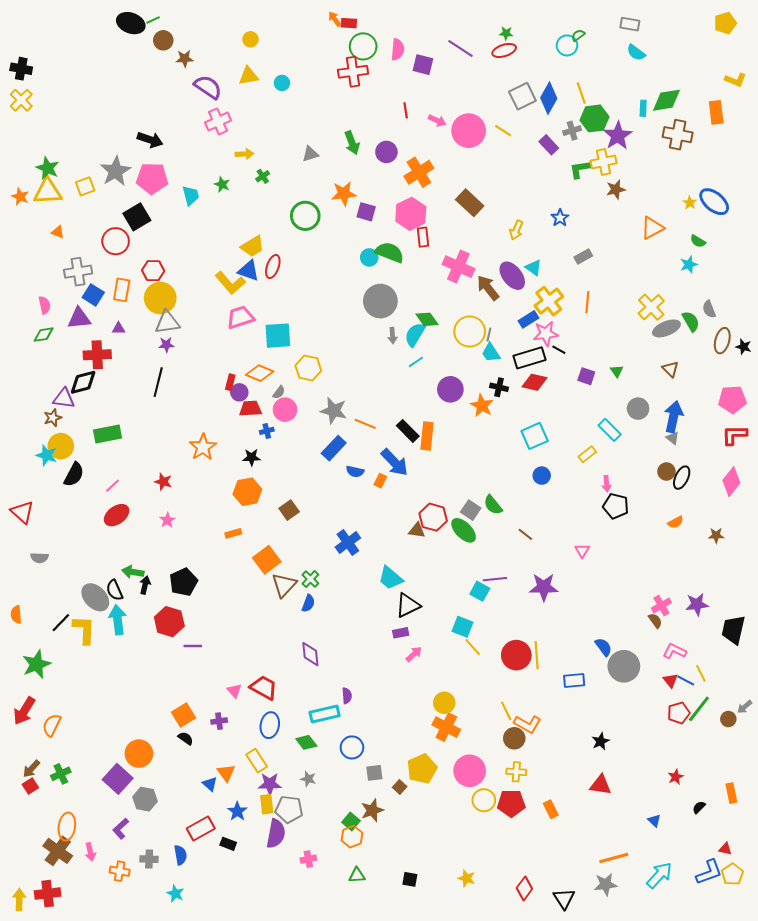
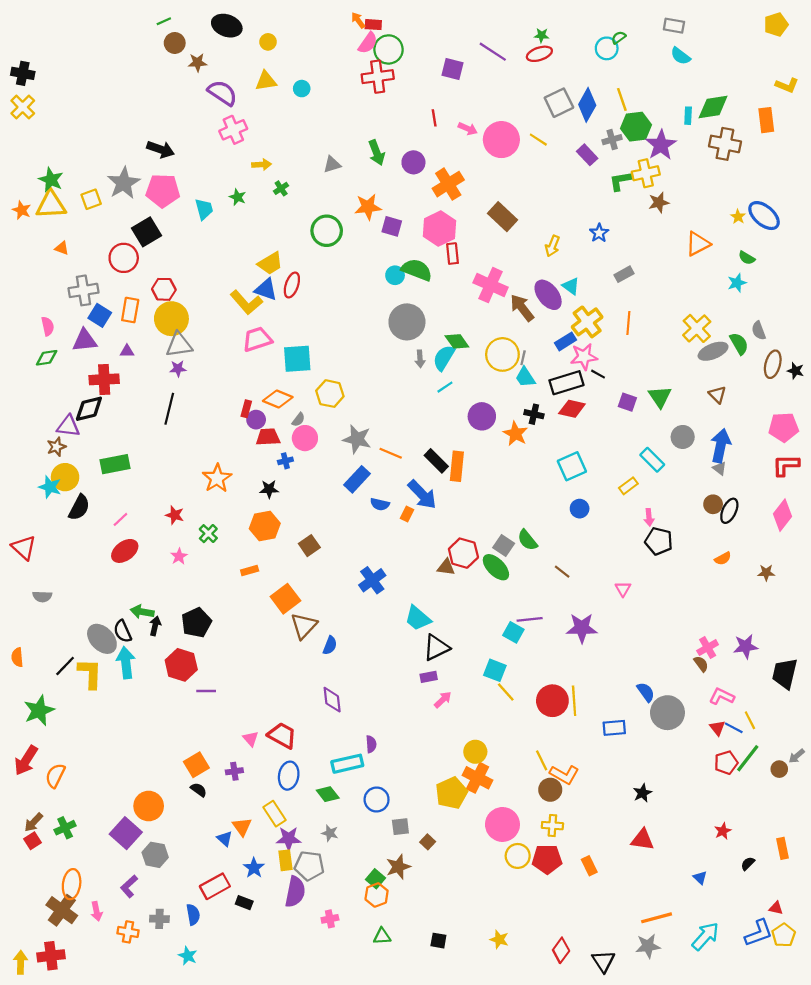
black ellipse: (131, 23) -> (227, 26), moved
pink semicircle: (398, 49) -> (368, 43), moved, turned 30
green triangle: (617, 371) -> (660, 397), size x1.6
green cross: (310, 579) -> (208, 534), moved
yellow pentagon: (422, 769) -> (451, 793), moved

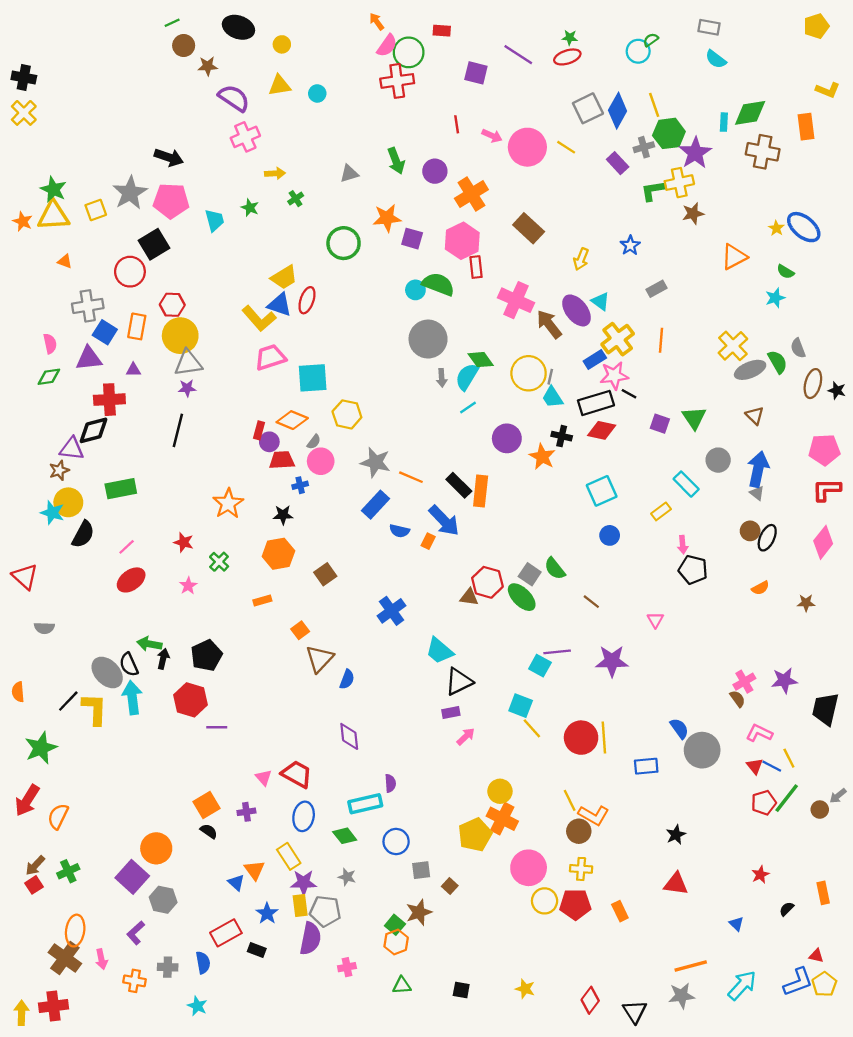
red rectangle: (373, 25) -> (442, 31), moved
orange square: (285, 599) -> (300, 630), size x0.6

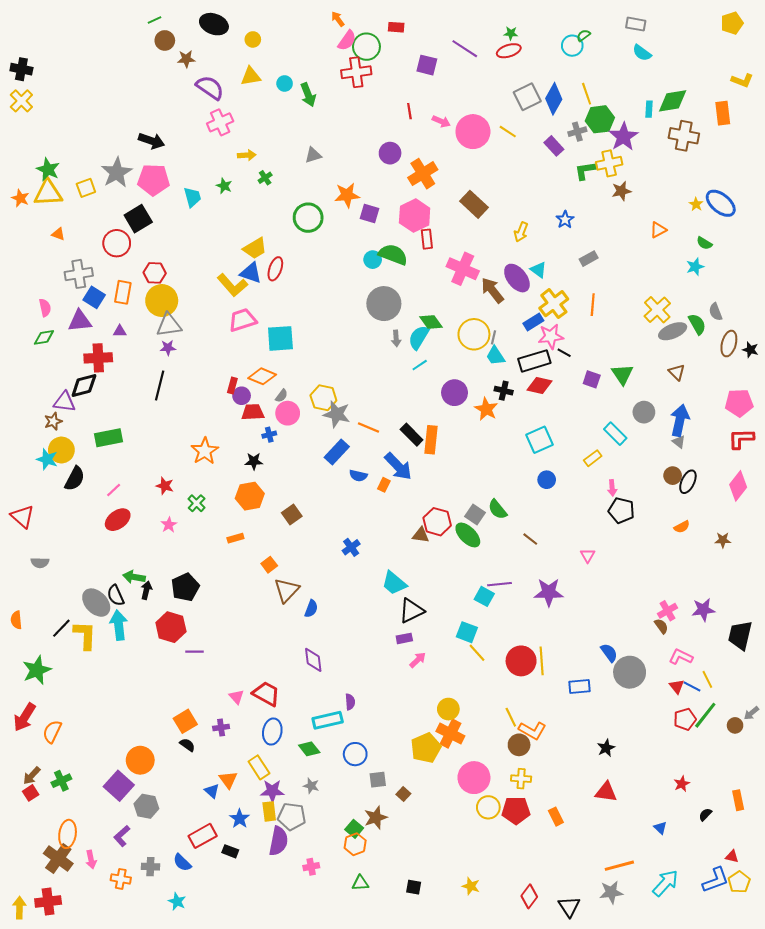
green arrow: (396, 161) -> (308, 95), moved
orange triangle: (734, 257) -> (658, 230), size x0.7
yellow hexagon: (347, 414) -> (323, 398), moved
blue cross: (391, 611) -> (351, 547), size x0.7
blue semicircle: (203, 963) -> (182, 863), turned 144

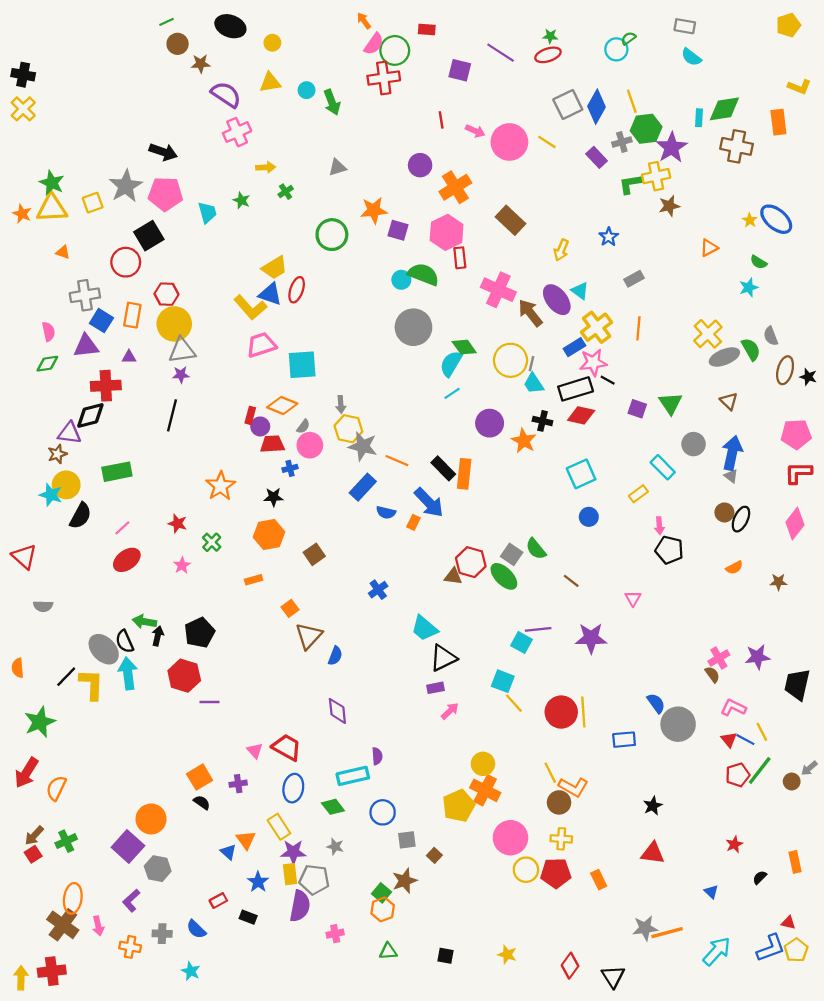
gray arrow: (396, 338) -> (341, 404), moved
red rectangle: (203, 836) -> (218, 901), size x0.6
gray star: (611, 892) -> (645, 928), moved

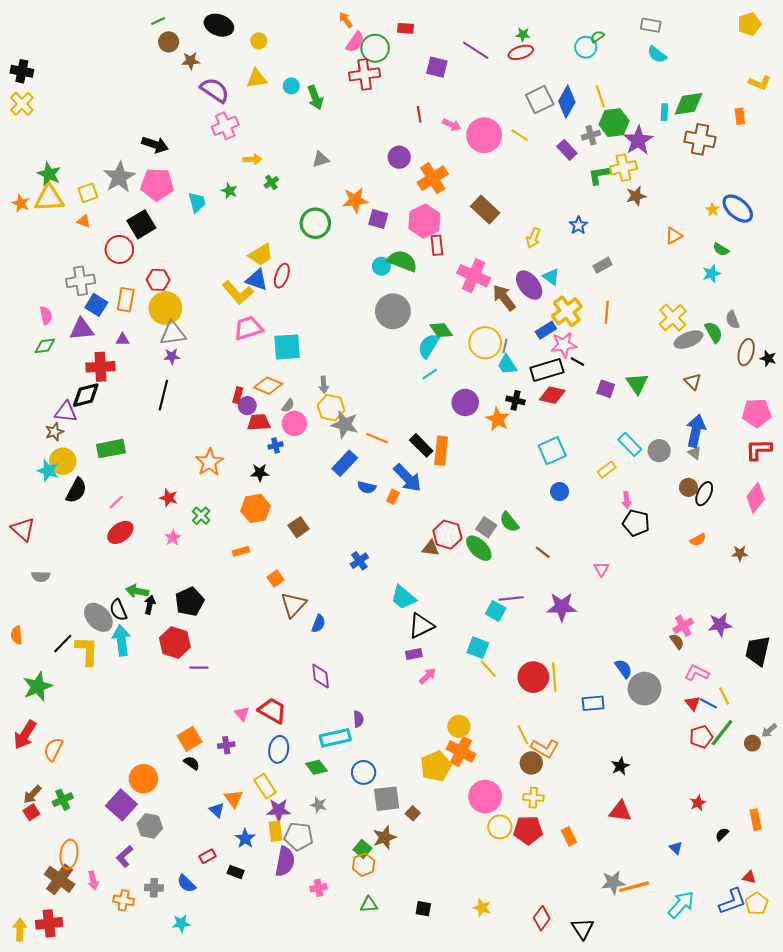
orange rectangle: (778, 122) -> (740, 116), size x0.7
orange triangle: (63, 252) -> (84, 221), moved
gray circle: (694, 444) -> (659, 451), moved
gray square: (407, 840) -> (387, 799), size x1.5
cyan star: (191, 971) -> (181, 923), turned -30

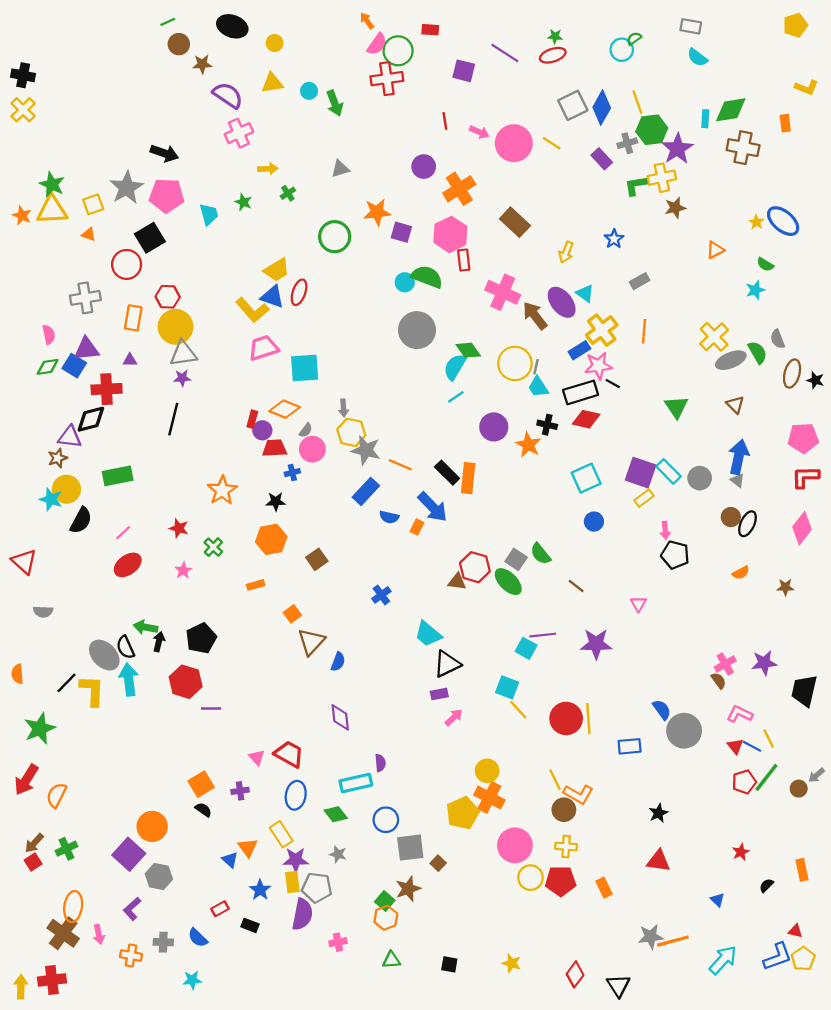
blue square: (96, 305) -> (74, 366), moved
purple square: (606, 389) -> (641, 473), moved, size x1.6

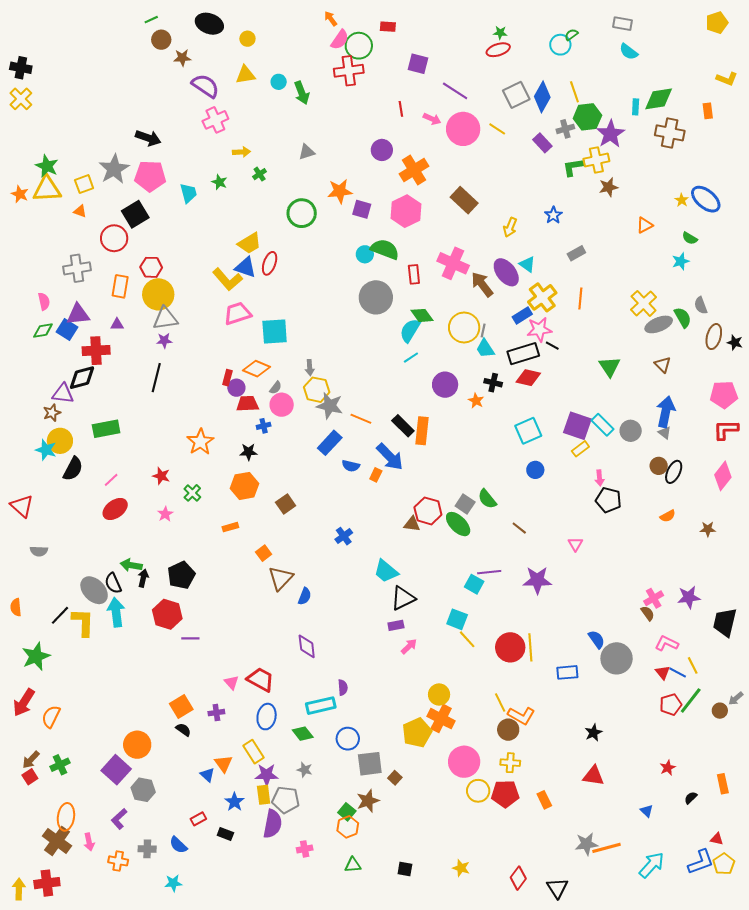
purple line: (505, 53) -> (455, 91), moved
red rectangle: (464, 260) -> (414, 274), moved
orange star: (528, 445) -> (476, 401), size x0.7

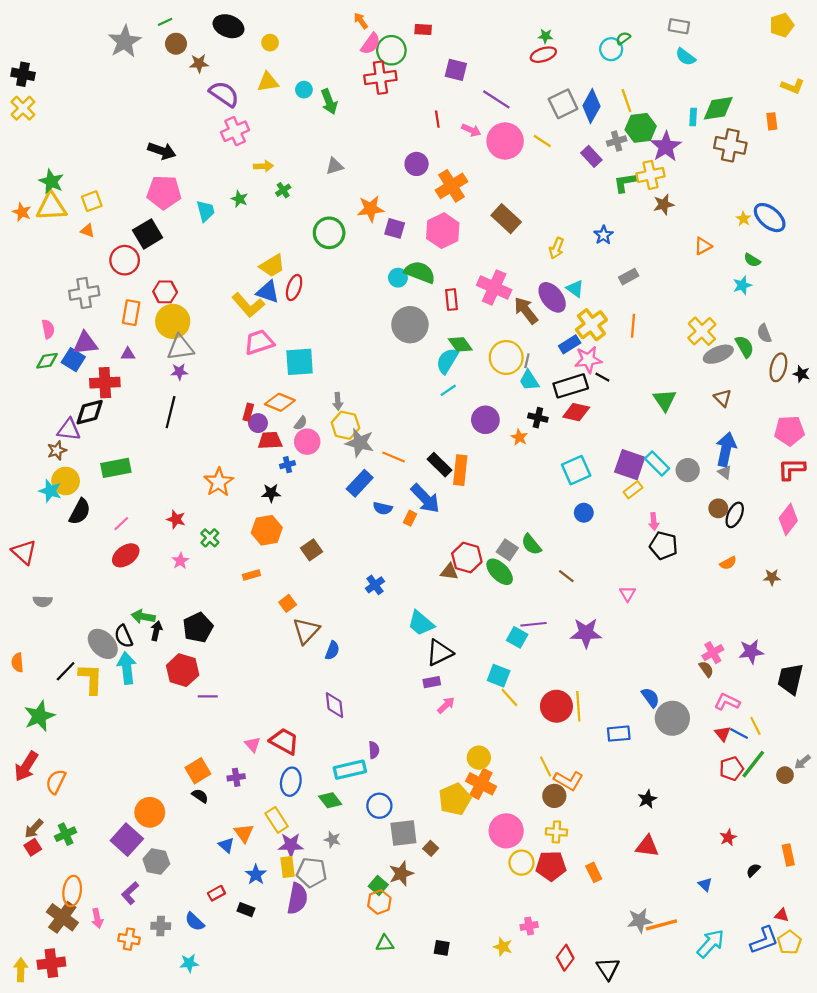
gray star: (114, 169) -> (125, 42), moved
pink cross: (305, 849) -> (529, 926), moved

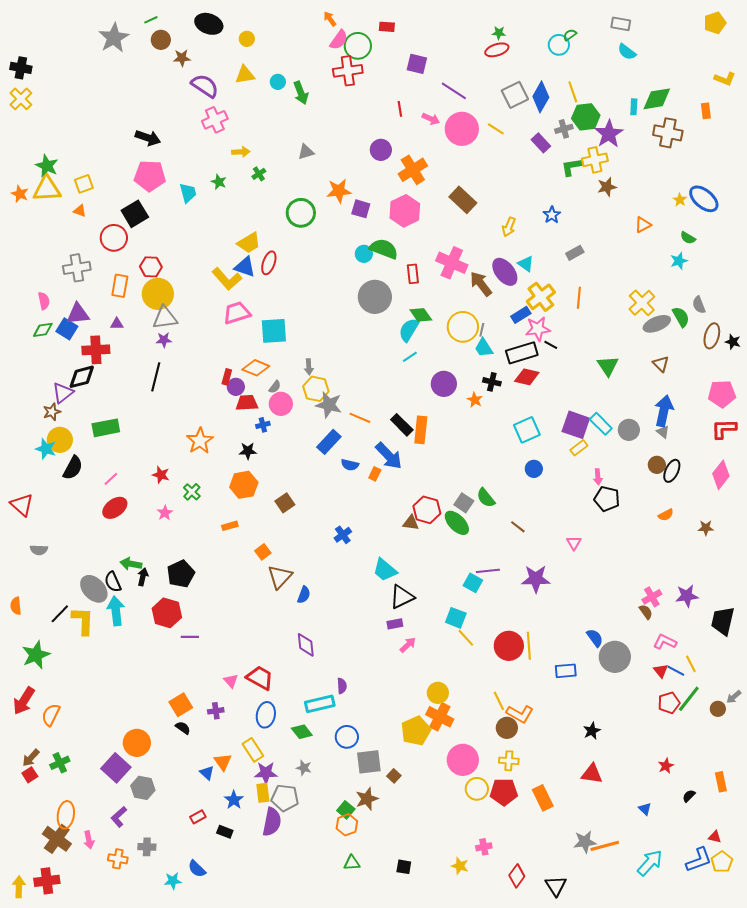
purple triangle: (69, 430) -> (63, 393), turned -45
orange rectangle: (594, 872) -> (543, 798), size x1.4
blue semicircle: (195, 922) -> (197, 869), moved

